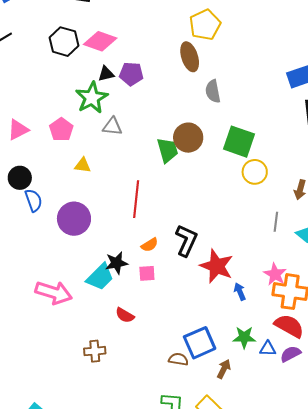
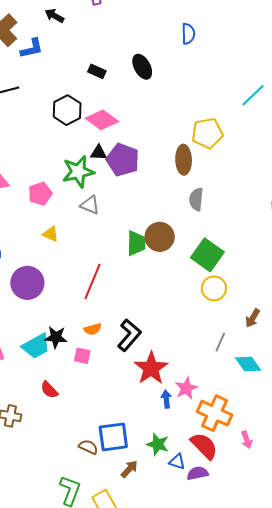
purple pentagon: (131, 74) -> (123, 160), size x1.4
pink star: (275, 274) -> (186, 388), moved

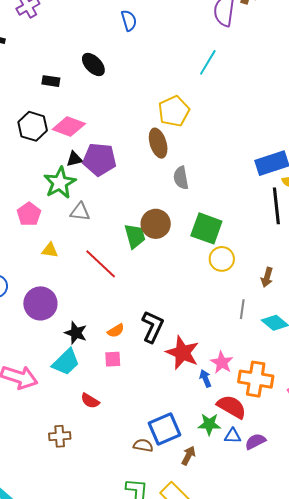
red line: (92, 281) -> (101, 264), moved, turned -54
black star: (56, 337) -> (76, 333), moved, turned 30
red semicircle: (204, 446) -> (232, 407), moved

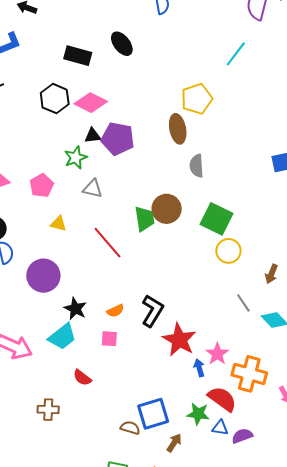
black rectangle: (51, 81) -> (78, 56), size x1.5
green star: (60, 183) -> (76, 158), size x0.7
gray line: (242, 309) -> (243, 303), turned -48

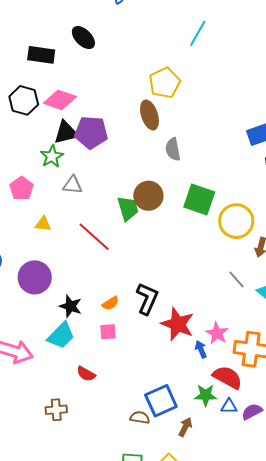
black triangle: (93, 136) -> (66, 132), size x1.5
yellow circle: (228, 251) -> (236, 221), moved, size x1.4

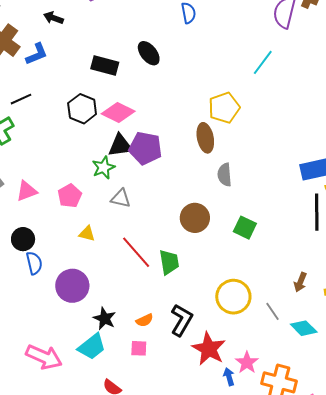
green square: (199, 199) -> (245, 228), size x0.7
green trapezoid: (128, 208) -> (169, 262), moved
yellow circle: (236, 221) -> (233, 297), moved

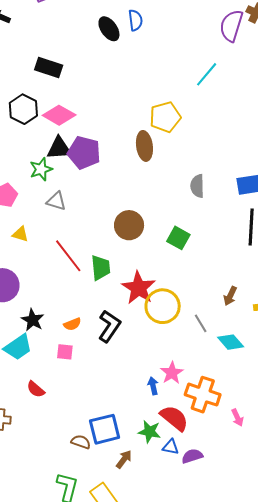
black ellipse: (149, 53) -> (109, 29), moved
gray semicircle: (225, 175) -> (197, 186), moved
red star: (209, 349) -> (139, 288), moved

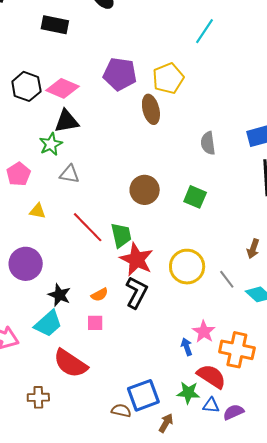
black rectangle: (49, 67) -> (55, 25), moved
purple pentagon: (84, 153) -> (120, 74), moved
red star: (139, 288) -> (137, 259), moved
red semicircle: (36, 389) -> (70, 363), size x1.8

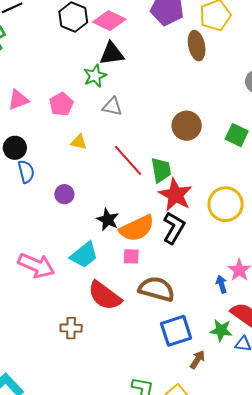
purple circle: (26, 264) -> (64, 194), size x0.6
black star: (59, 295) -> (108, 220), moved
orange semicircle: (100, 295) -> (137, 228), size x2.0
brown semicircle: (121, 411) -> (157, 289), moved, size x1.8

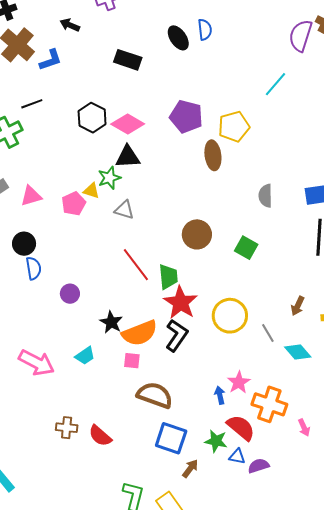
yellow triangle: (79, 142) -> (91, 191), moved
cyan trapezoid: (84, 255) -> (85, 356), size x0.7
red semicircle: (105, 296) -> (100, 436), moved, size x0.7
blue square: (176, 331) -> (171, 438), turned 32

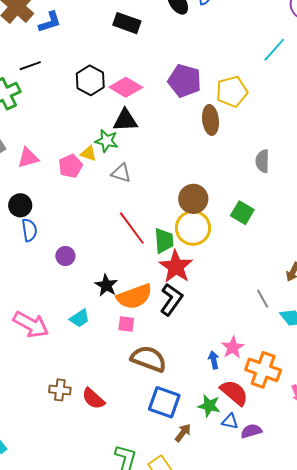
green star: (109, 178) -> (107, 141), turned 30
yellow circle: (230, 316) -> (193, 228), moved

